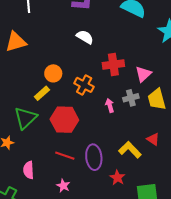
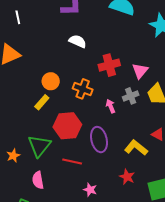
green triangle: (25, 118) -> (39, 146), moved
purple ellipse: (94, 157) -> (99, 140), moved
pink star: (63, 186) -> (90, 190), moved

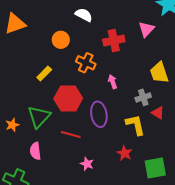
pink triangle: (140, 71) -> (146, 29), moved
orange circle: (51, 81) -> (61, 40), moved
gray cross: (131, 96) -> (143, 97), moved
yellow L-shape: (136, 148) -> (135, 125), turned 35

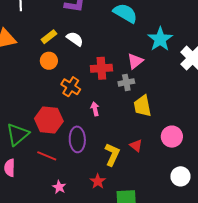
yellow rectangle: (44, 74) -> (49, 37), moved
gray cross: (143, 97) -> (126, 82), moved
yellow L-shape: (135, 125) -> (112, 154), turned 30

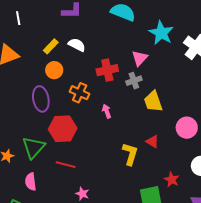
purple ellipse: (77, 139) -> (41, 99), moved
red star: (98, 181) -> (172, 180), moved

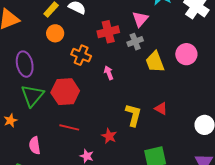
purple ellipse: (41, 99) -> (25, 64), moved
pink circle: (187, 128) -> (186, 54), moved
red triangle: (152, 142) -> (161, 109), moved
green triangle: (34, 147) -> (32, 95), moved
red star: (172, 180) -> (109, 136), moved

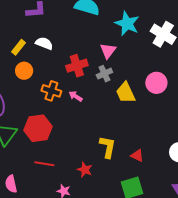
pink arrow: (109, 73) -> (76, 96), moved, turned -32
red triangle: (161, 109) -> (137, 156), moved

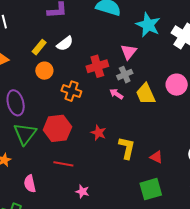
white semicircle: (44, 43) -> (65, 43), turned 120
pink arrow: (76, 96) -> (116, 94), moved
red star: (85, 170) -> (98, 133), moved

